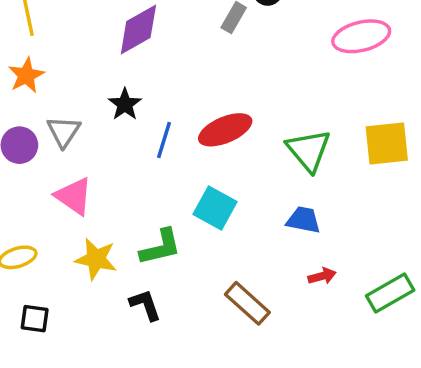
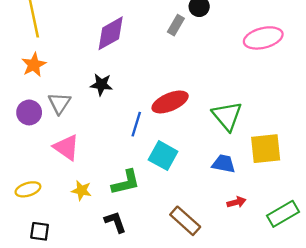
black star: (125, 104) -> (101, 85), turned -30
blue line: (164, 140) -> (136, 124), moved
yellow square: (387, 143) -> (266, 149), moved
yellow star: (96, 259) -> (82, 190), size x0.7

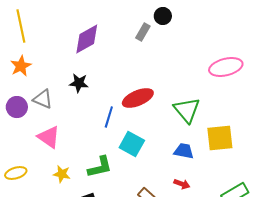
pink ellipse: (263, 38) -> (226, 67), moved
gray triangle: (59, 103) -> (43, 99), turned -40
red arrow: (236, 202) -> (182, 184), moved, turned 35

